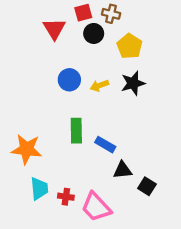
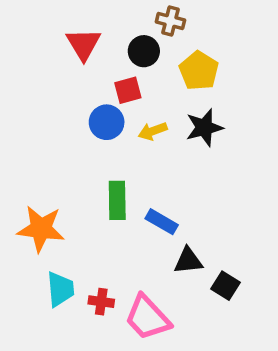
red square: (83, 13) -> (128, 90), moved

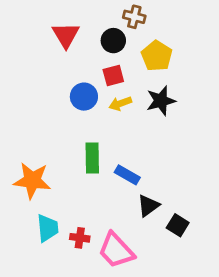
red square: (128, 90) -> (113, 76), moved
black triangle: (188, 261) -> (148, 206), turned -30

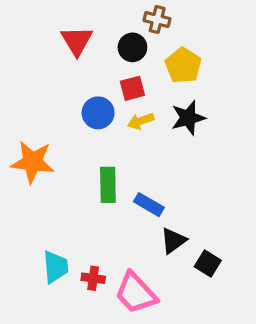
orange star: (32, 180) -> (33, 162), moved

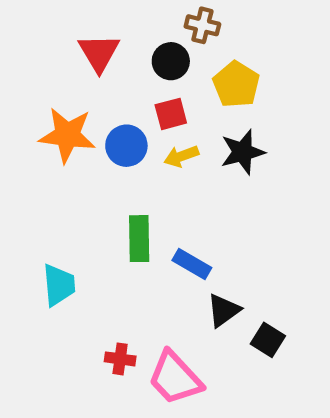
orange star: (33, 162) -> (67, 135), moved
cyan trapezoid: (56, 267) -> (59, 285), moved

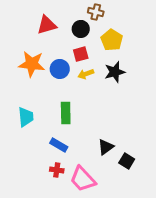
red triangle: (99, 53) -> (47, 25), turned 45
blue rectangle: (192, 264) -> (59, 145), moved
cyan trapezoid: (59, 285) -> (26, 117), moved

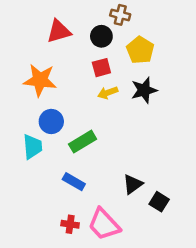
blue circle: (60, 69) -> (51, 121), moved
green rectangle: (66, 113) -> (83, 142), turned 60
red cross: (57, 170) -> (70, 224), moved

